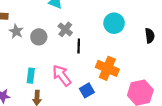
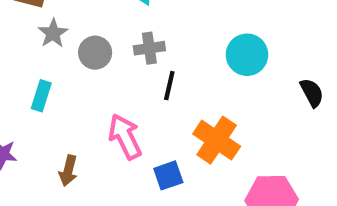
gray cross: (65, 29) -> (149, 48), turned 32
black semicircle: (150, 36) -> (312, 93), turned -32
cyan rectangle: (31, 76) -> (41, 96), moved

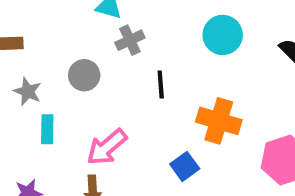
gray star: (53, 33) -> (28, 92), moved
gray cross: (149, 48) -> (130, 40), moved
pink arrow: (125, 137) -> (107, 147), moved, turned -87

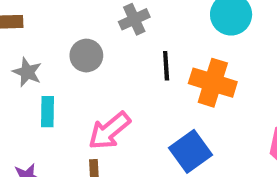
orange cross: (219, 121) -> (213, 83), moved
blue square: (185, 166) -> (191, 151), size x1.4

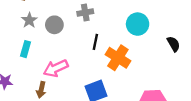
gray star: (27, 72) -> (29, 20), moved

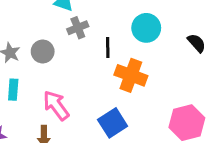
black line: (95, 42) -> (108, 48), moved
pink arrow: (56, 68) -> (56, 105), turned 90

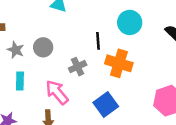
gray cross: (78, 28) -> (78, 67), moved

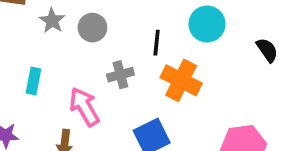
gray circle: (43, 47) -> (92, 28), moved
gray star: (16, 50) -> (52, 21), moved

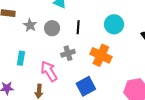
black line: (157, 43) -> (78, 27), moved

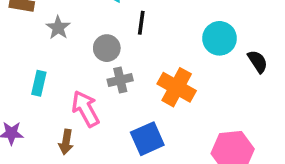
cyan circle: (114, 24) -> (219, 38), moved
black line: (78, 27) -> (141, 23), moved
gray circle: (52, 28) -> (107, 48), moved

